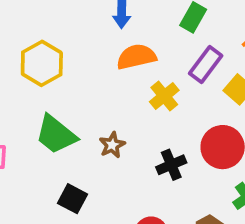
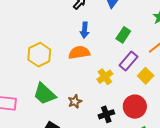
orange semicircle: (136, 57) -> (79, 53), moved

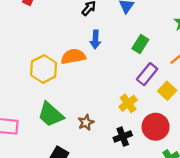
orange semicircle: (79, 53) -> (73, 57), moved
yellow cross: (105, 77) -> (128, 103), moved

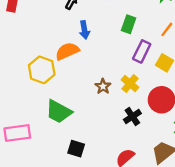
brown star: (86, 122) -> (103, 86), moved

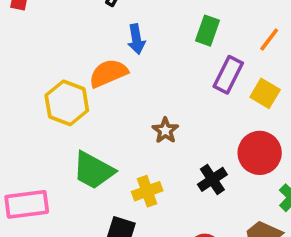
yellow cross: (130, 84) -> (147, 191), moved, turned 30

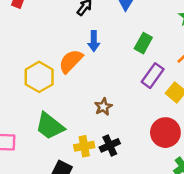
orange semicircle: (108, 73) -> (71, 61), turned -32
black cross: (212, 179) -> (110, 145), moved

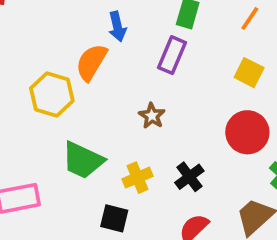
purple rectangle: (153, 76) -> (172, 55), moved
black cross: (110, 145) -> (189, 177), moved

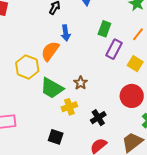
purple rectangle: (172, 55) -> (114, 49), moved
green trapezoid: (83, 160) -> (52, 88), moved
yellow cross: (138, 178) -> (69, 107), moved

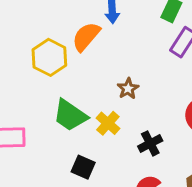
green trapezoid: (52, 88) -> (70, 115), moved
yellow cross: (69, 107) -> (108, 123), turned -35

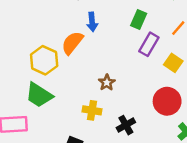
green trapezoid: (70, 115) -> (39, 95), moved
yellow cross: (108, 123) -> (92, 110), turned -30

